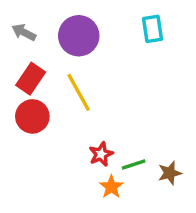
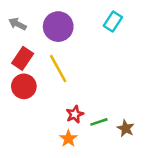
cyan rectangle: (153, 29) -> (113, 21), turned 42
brown star: (170, 173) -> (126, 128), turned -30
orange star: (111, 187) -> (68, 138), moved

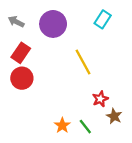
yellow line: (58, 69) -> (83, 62), moved
red star: (75, 114) -> (100, 99), moved
green line: (99, 122) -> (85, 127), moved, turned 70

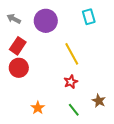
cyan rectangle: (103, 19) -> (89, 17), turned -49
red star: (100, 99) -> (71, 82), moved
orange star: (62, 125) -> (38, 108), moved

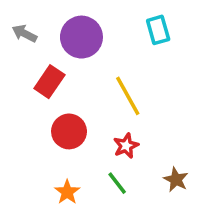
red rectangle: (18, 46) -> (49, 82), moved
red circle: (19, 68) -> (69, 131), moved
green line: (74, 110) -> (117, 183), moved

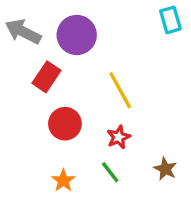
cyan rectangle: (158, 30) -> (170, 20), moved
gray arrow: (24, 33) -> (23, 32), size x1.5

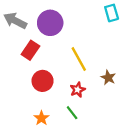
brown star: (165, 169) -> (108, 78), moved

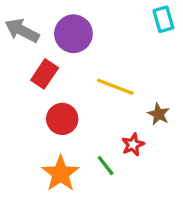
yellow line: (79, 59) -> (115, 87), turned -40
red star: (78, 90) -> (133, 145), moved
orange star: (41, 118) -> (61, 174), size x1.6

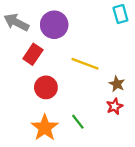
red star: (133, 145) -> (115, 106), moved

